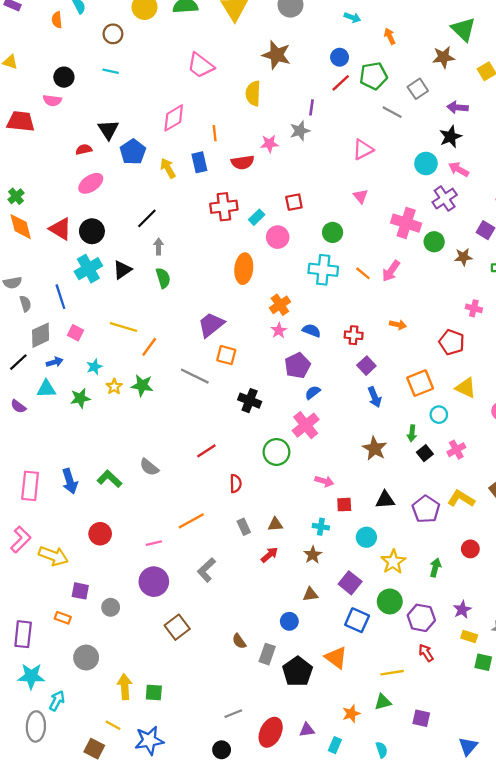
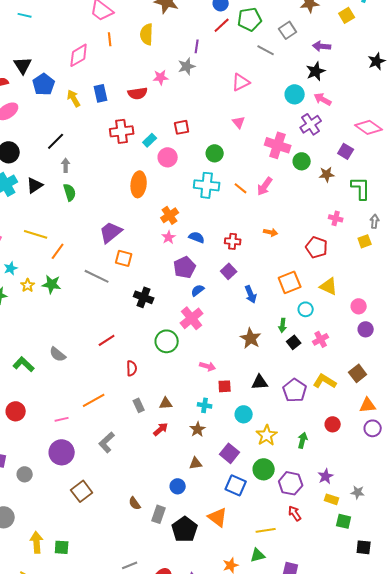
orange line: (215, 133) -> (110, 39), moved
purple square: (366, 366) -> (229, 271), moved

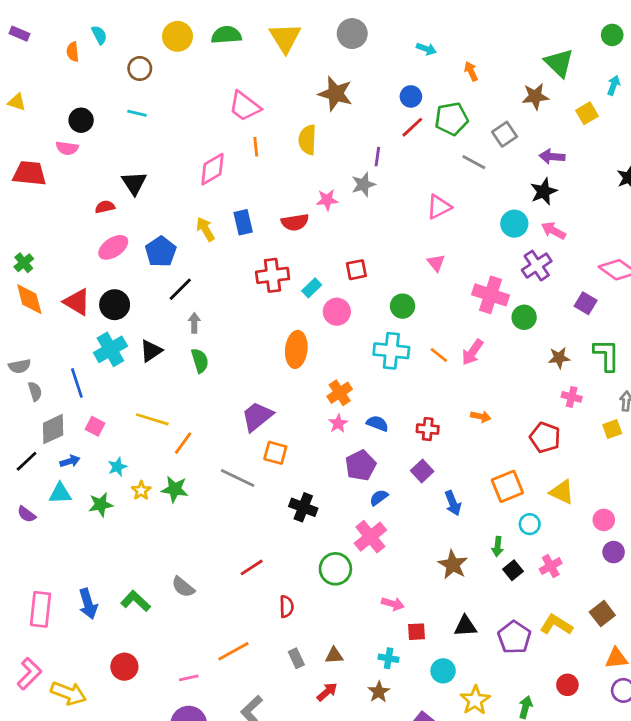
blue pentagon: (44, 84) -> (161, 252), moved
brown star: (327, 174) -> (559, 358), moved

